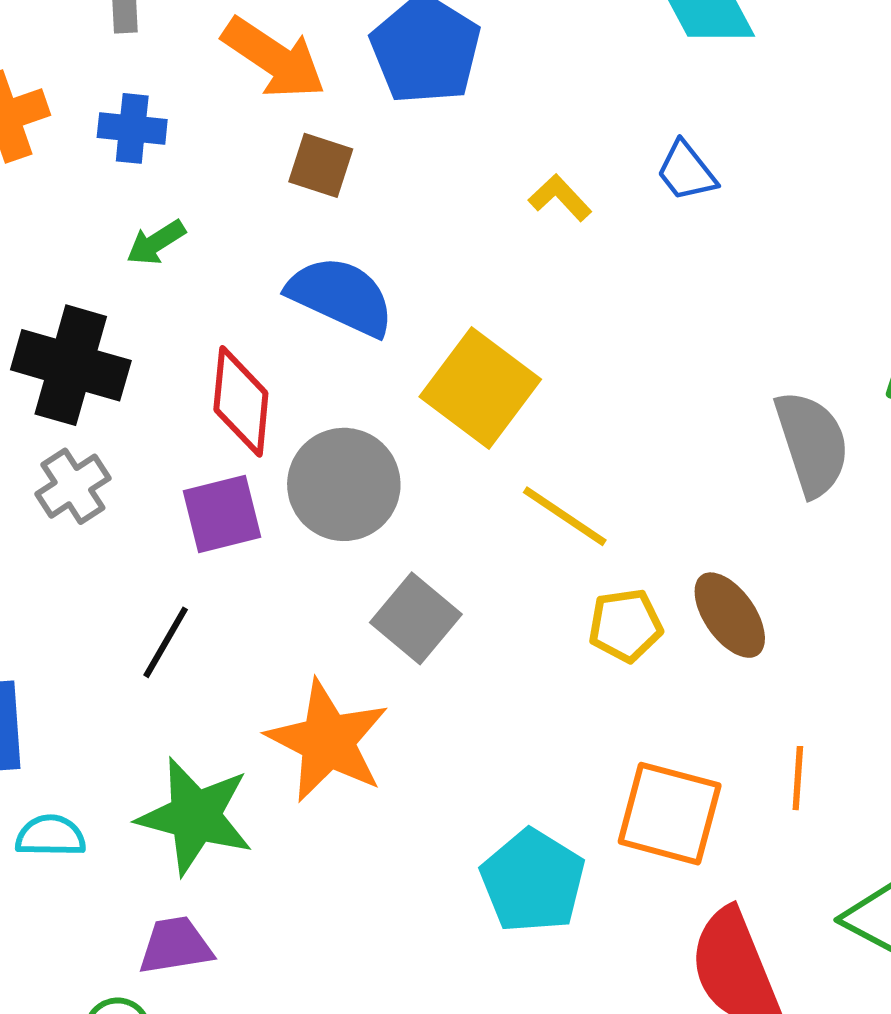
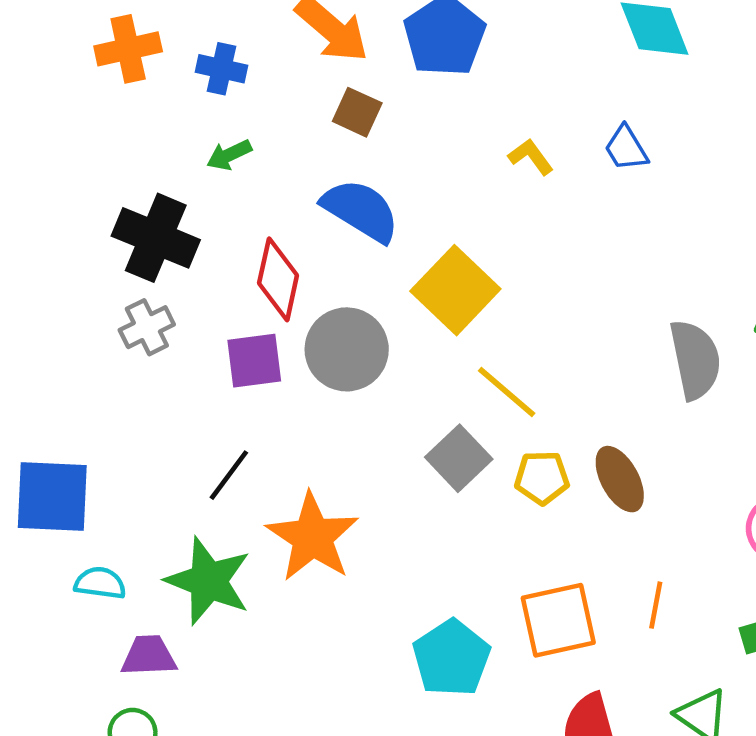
gray square: (416, 618) -> (459, 458), moved
black line: (166, 642) -> (229, 475), moved
orange square: (670, 814) -> (558, 620), turned -34
purple trapezoid: (175, 946) -> (149, 656), moved

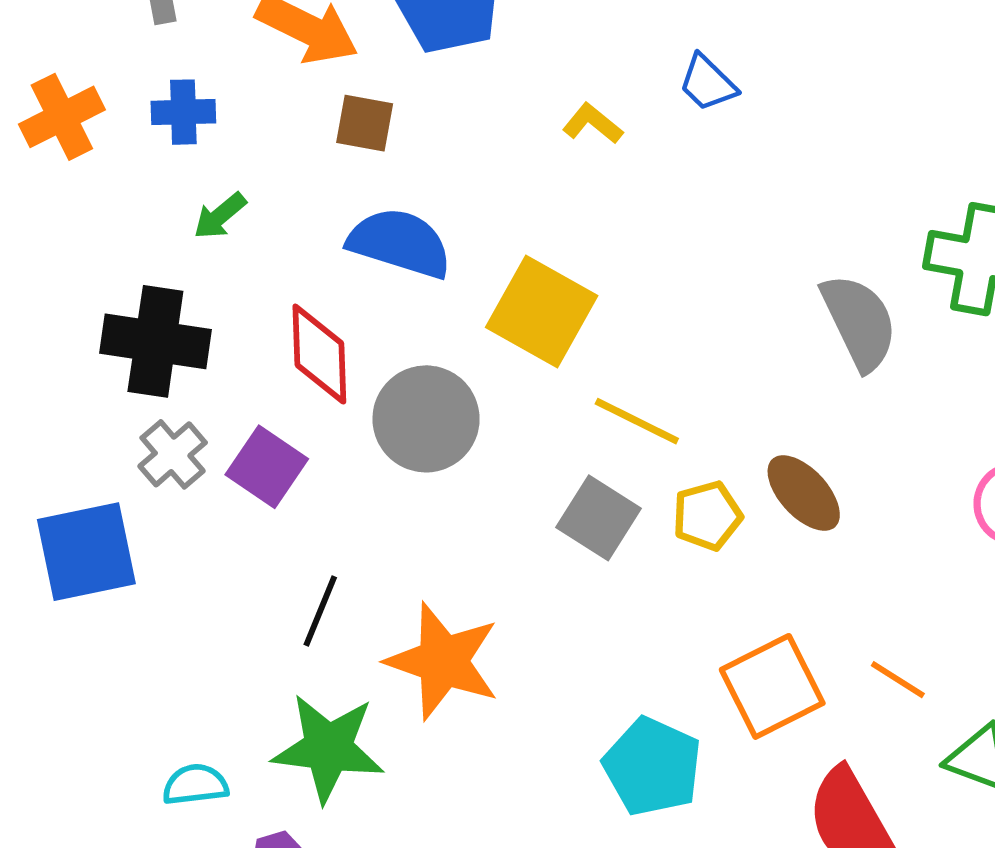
purple square: (254, 361) -> (267, 467), moved, turned -34
blue square: (52, 497) -> (86, 552), moved
orange line: (656, 605) -> (898, 680), moved, turned -54

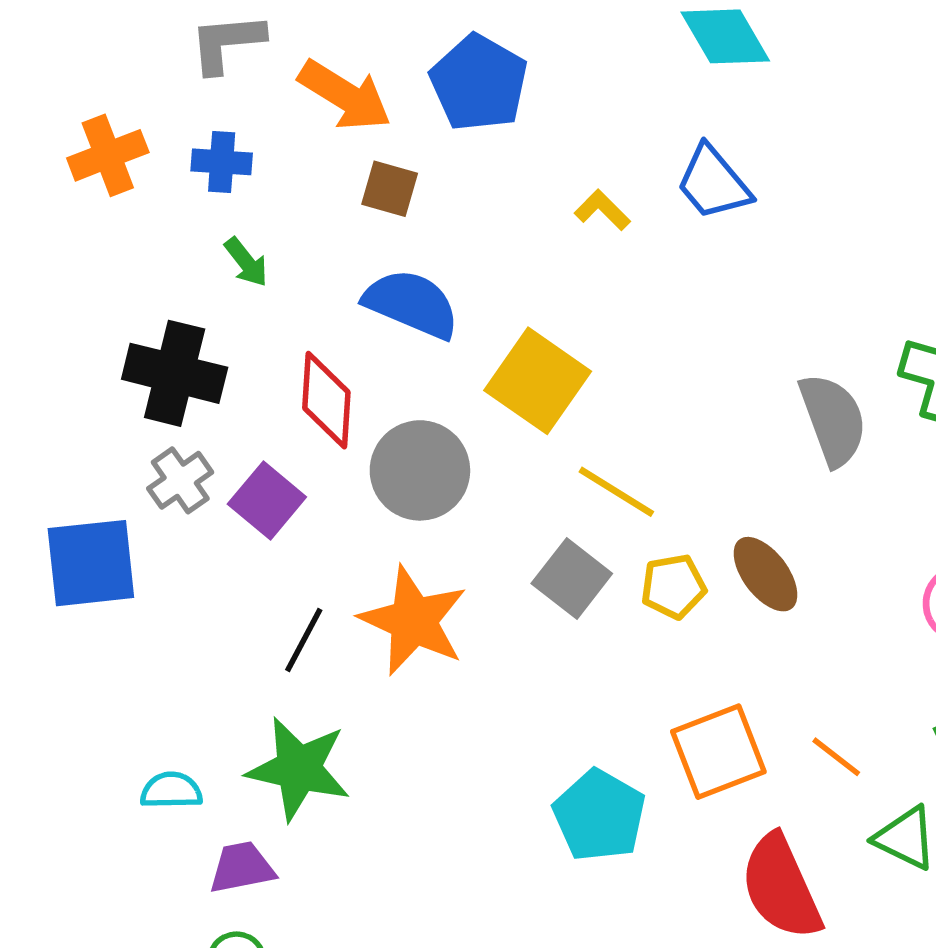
blue trapezoid: (708, 83) -> (713, 183), size x1.4
green arrow: (220, 216) -> (246, 262), turned -94
orange star: (443, 661) -> (413, 621), moved

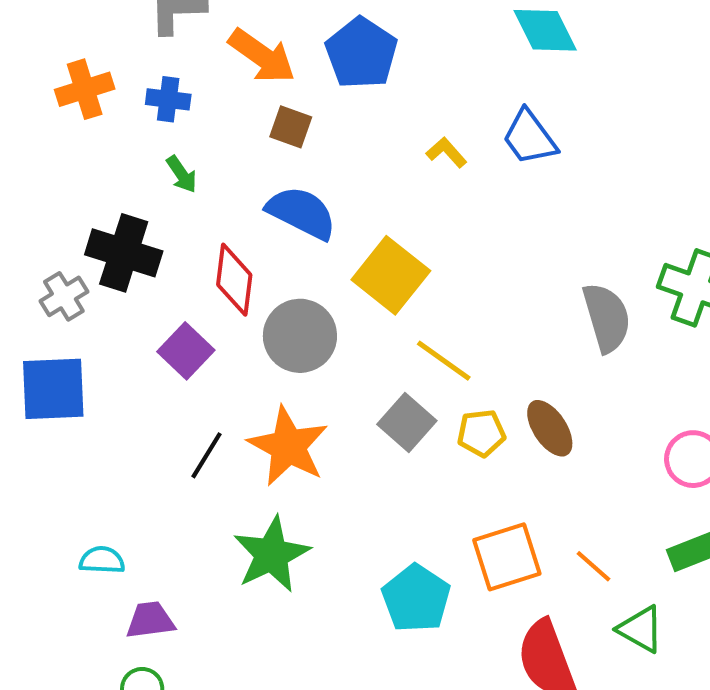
gray cross: (180, 480) -> (64, 296), moved
green star: (299, 769) -> (272, 554), moved, turned 30

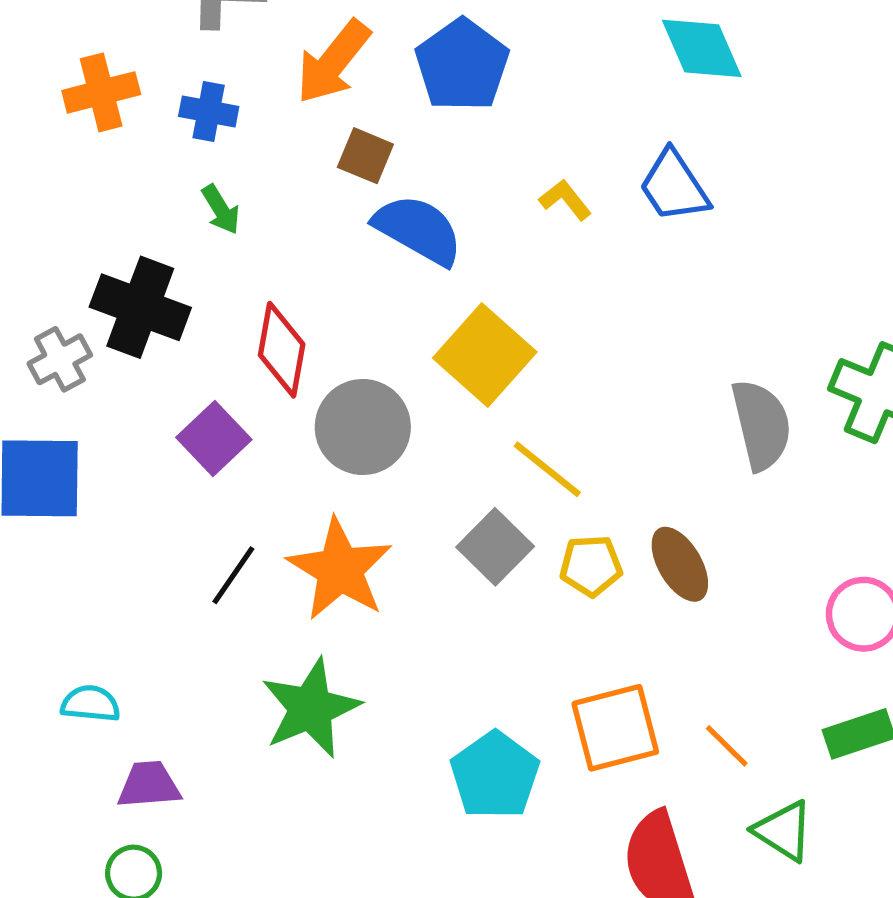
orange arrow: (262, 56) -> (333, 62), turned 90
blue semicircle: (301, 213) -> (418, 230), moved

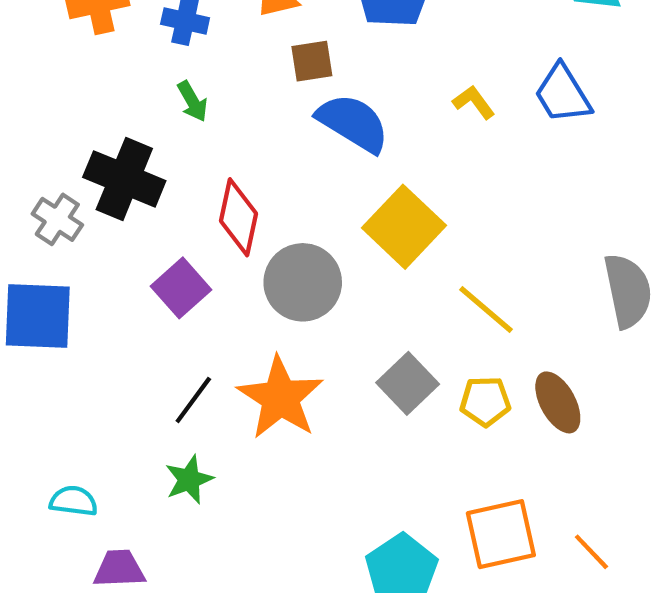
brown square: (365, 156) -> (312, 61), turned -33
gray cross: (60, 359) -> (57, 219), turned -30
yellow line: (547, 469) -> (486, 309), moved
green star: (311, 708) -> (189, 480), moved, size x0.6

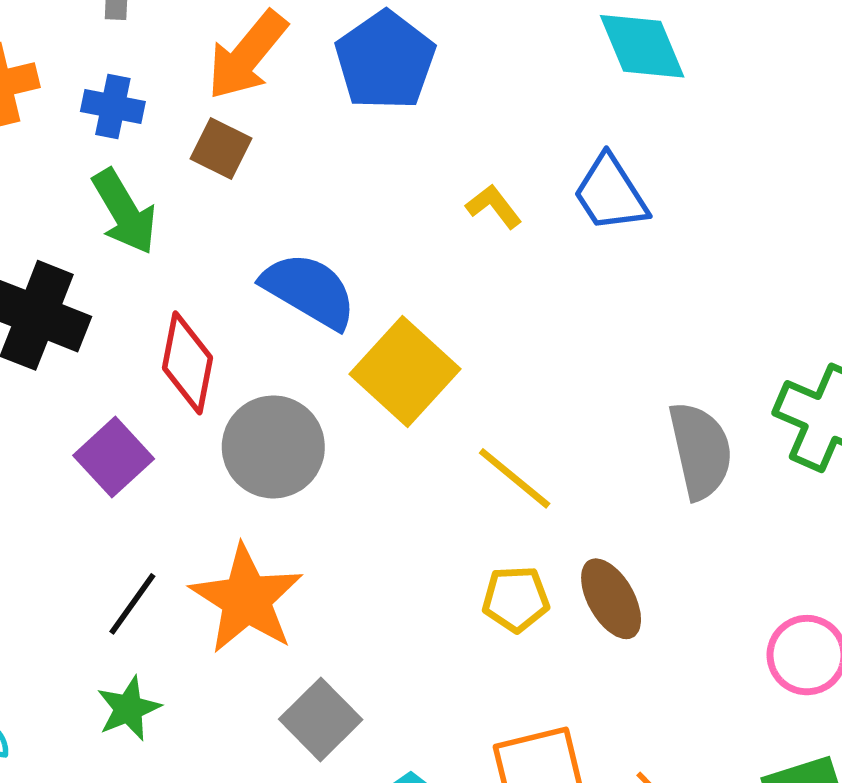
brown square: (312, 61) -> (221, 149), moved, turned 36
green arrow: (192, 101) -> (124, 212), size x1.6
blue semicircle: (353, 123) -> (309, 290), moved
gray square: (408, 383) -> (321, 719), moved

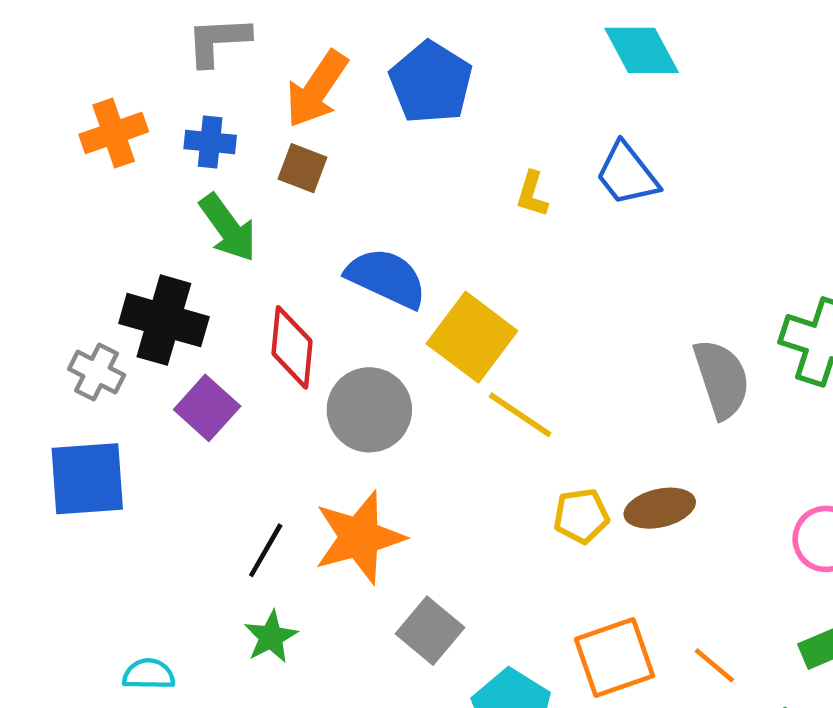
yellow L-shape: (494, 206) -> (532, 194), turned -120
purple square: (114, 457) -> (207, 408), moved
yellow line: (515, 478) -> (520, 415), moved
orange star: (247, 599) -> (359, 537), turned 30
brown ellipse: (611, 599) -> (660, 508), turned -68

